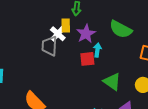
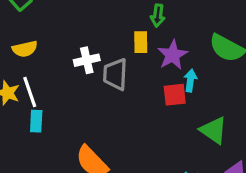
white cross: (58, 34) -> (87, 60), moved, turned 35

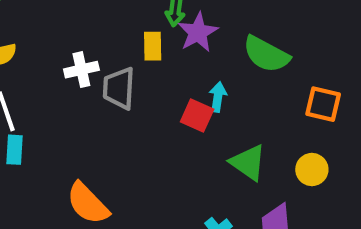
purple star: (173, 55) -> (198, 32), moved
red square: (175, 95) -> (197, 115), turned 30

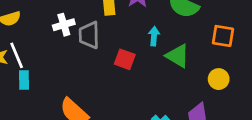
red square: (197, 115) -> (125, 59), moved
green triangle: (248, 163) -> (178, 56), moved

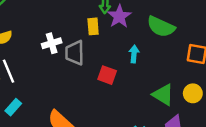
green triangle: (178, 56) -> (163, 95), moved
cyan rectangle: (24, 80) -> (13, 107), moved, turned 42

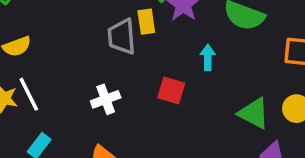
white cross: (52, 43) -> (106, 99), moved
gray trapezoid: (75, 53) -> (122, 37), moved

